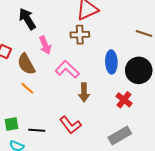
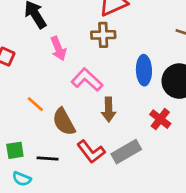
brown semicircle: (26, 64) -> (64, 122), moved
gray rectangle: (120, 136) -> (126, 152), moved

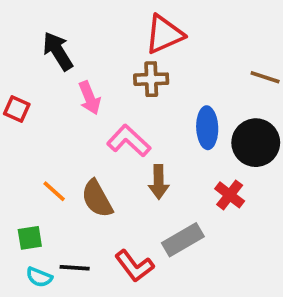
orange line: (35, 104) -> (54, 191), moved
red L-shape: (91, 152) -> (134, 266), moved
black line: (48, 158) -> (75, 268), moved

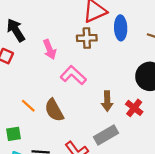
black arrow: (58, 51) -> (16, 30), moved
blue ellipse: (207, 128) -> (121, 28), moved
brown arrow: (159, 182) -> (107, 101), moved

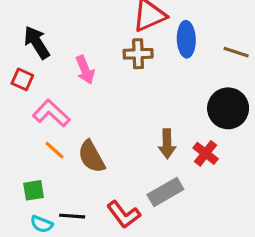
pink L-shape: (73, 75) -> (51, 113), moved

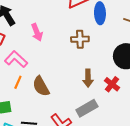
brown cross: (138, 54) -> (80, 39), moved
orange line: (54, 150) -> (18, 82), turned 72

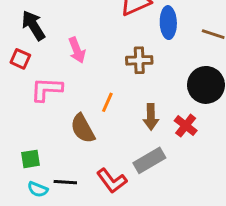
pink L-shape: (16, 59) -> (46, 89), turned -40
orange line: (18, 82) -> (107, 102), moved

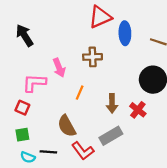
pink arrow: (77, 50) -> (59, 68), moved
red square: (20, 59) -> (22, 108), moved
brown cross: (139, 60) -> (93, 57), moved
brown semicircle: (83, 128) -> (67, 126), moved

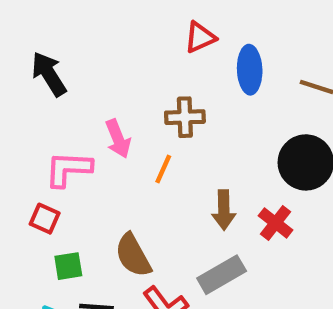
red triangle: (100, 17) -> (200, 37), size x0.7
orange line: (80, 93) -> (163, 169), moved
green square: (22, 135) -> (68, 266), moved

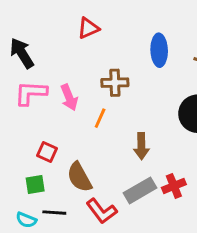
red triangle: (200, 37) -> (88, 28), moved
pink L-shape: (68, 169) -> (31, 93), moved
red square: (45, 219) -> (47, 152), moved
red cross: (276, 223) -> (174, 186), moved, turned 30

